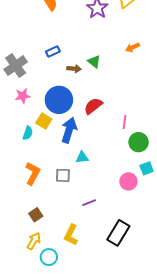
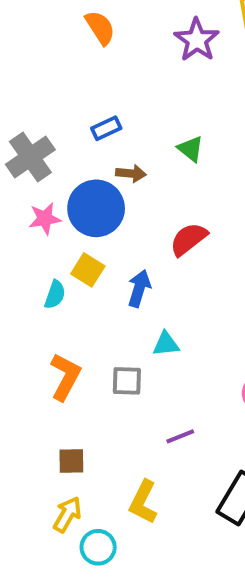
brown arrow: (74, 69) -> (131, 173), moved
blue circle: (59, 100) -> (96, 208), moved
blue arrow: (69, 130) -> (139, 288), size x0.7
brown square: (36, 215) -> (71, 461), turned 32

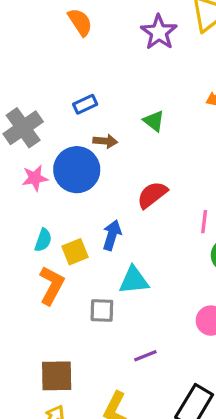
yellow square: (88, 270) -> (75, 252), moved, turned 36
cyan triangle: (166, 344) -> (134, 280), size x1.4
orange L-shape: (65, 377) -> (52, 285), moved
brown square: (71, 461) -> (57, 376), size x1.5

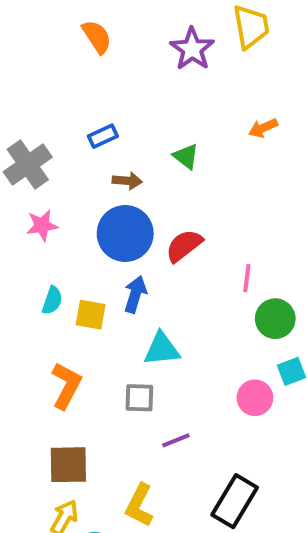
blue circle: (77, 170) -> (125, 233), moved
yellow square: (75, 252) -> (91, 315), turned 32
orange L-shape: (52, 285) -> (66, 386), moved
gray square: (102, 310) -> (139, 398), moved

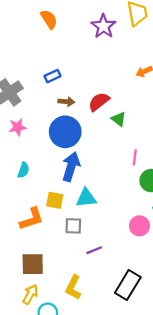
green triangle: (186, 156) -> (119, 119), moved
red semicircle: (184, 246) -> (99, 102), moved
blue arrow: (135, 294) -> (71, 167), size x1.4
yellow square: (91, 315) -> (55, 200), moved
orange L-shape: (66, 386) -> (32, 219), turned 44

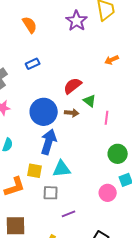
orange semicircle: (49, 19) -> (30, 25), moved
brown arrow: (66, 102) -> (72, 113), moved
pink line: (135, 157) -> (107, 118), moved

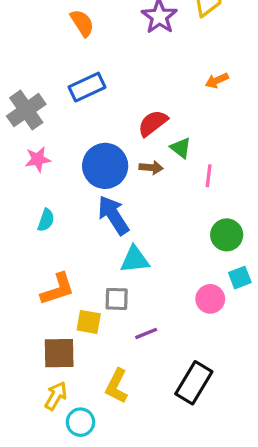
blue rectangle: (33, 64) -> (87, 87), size x1.5
blue arrow: (49, 142) -> (113, 215), turned -50
yellow square: (35, 171) -> (89, 322), moved

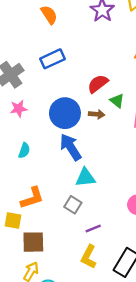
gray square: (117, 299) -> (73, 205), turned 30
yellow square: (89, 322) -> (13, 221), moved
yellow L-shape: (117, 386) -> (89, 257), moved

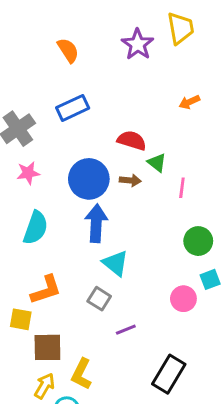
red semicircle: (98, 84) -> (132, 140), turned 55
blue arrow: (71, 147) -> (96, 223), turned 36
cyan semicircle: (24, 150) -> (36, 228), size x1.6
cyan triangle: (85, 178) -> (115, 263), turned 45
yellow L-shape: (89, 257) -> (81, 374), moved

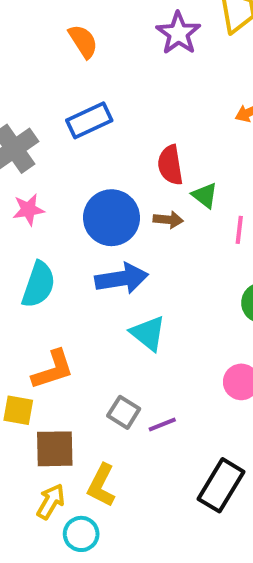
red semicircle: (132, 140) -> (170, 165), turned -116
blue arrow: (96, 223) -> (122, 278), turned 78
gray square: (99, 299) -> (124, 412), moved

